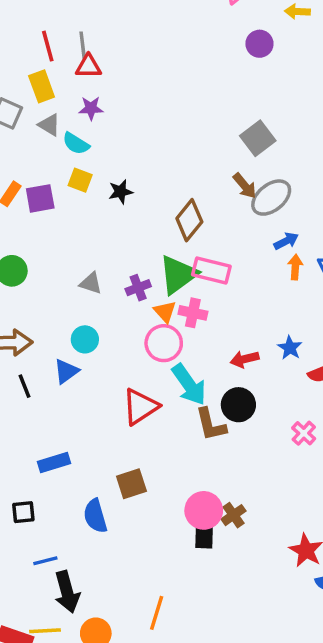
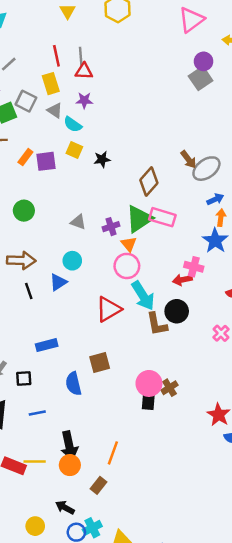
gray square: (258, 138) -> (201, 78), moved
pink cross: (193, 313) -> (194, 267), moved
blue star: (290, 348) -> (215, 241), moved, size x1.5
black arrow: (67, 592) -> (69, 446), moved

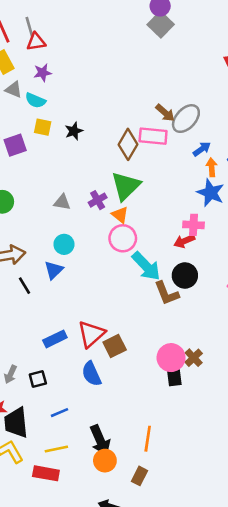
pink rectangle: (162, 217) -> (153, 136), moved
red triangle: (109, 309) -> (91, 334), moved
yellow line: (35, 462) -> (56, 449), moved

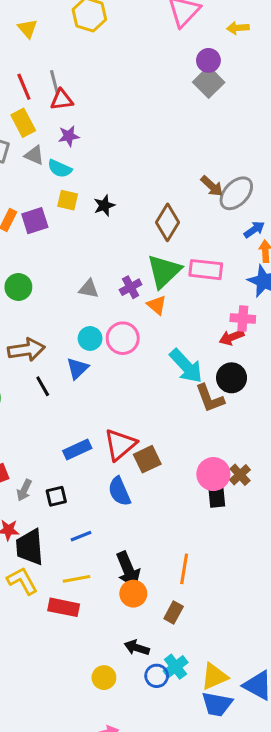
pink rectangle: (153, 136) -> (206, 270), moved
pink circle: (123, 238) -> (123, 338), moved

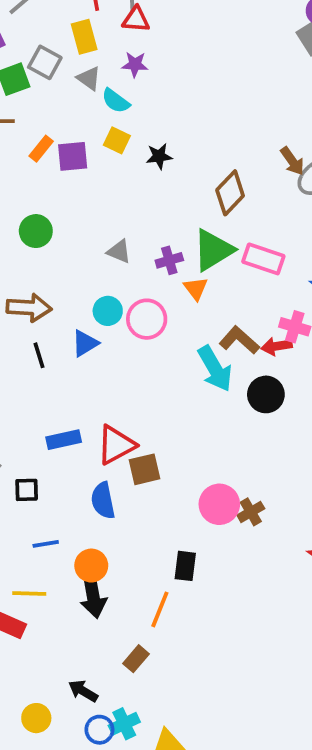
brown L-shape: (210, 398) -> (239, 340), moved, turned 140
black rectangle: (217, 495) -> (185, 566), moved
orange circle: (133, 594) -> (91, 566), moved

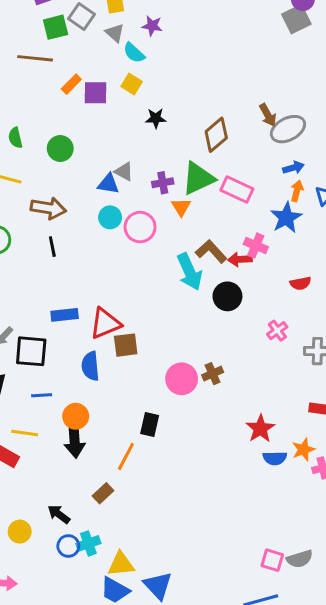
black star: (159, 156) -> (156, 118), moved
blue triangle: (85, 343) -> (108, 184), moved, turned 35
black square: (27, 490) -> (31, 351), size x1.6
brown cross: (251, 512) -> (213, 374), moved

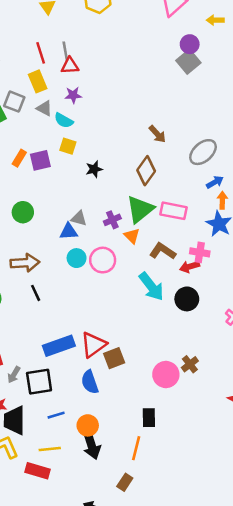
brown arrow: (268, 115) -> (157, 134), moved
brown L-shape: (211, 251) -> (163, 251), moved
blue rectangle: (65, 315) -> (59, 346), size x1.4

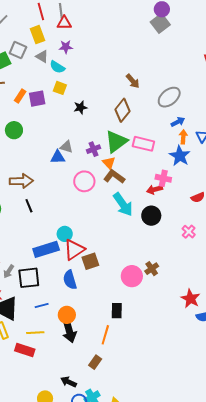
green circle: (23, 212) -> (14, 130), moved
brown L-shape: (163, 251) -> (114, 177), moved
cyan circle: (77, 258) -> (65, 234), moved

